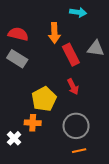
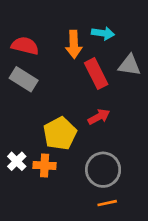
cyan arrow: (78, 12) -> (103, 33), moved
red arrow: (73, 87) -> (99, 117), turned -91
white cross: (14, 138) -> (17, 161), moved

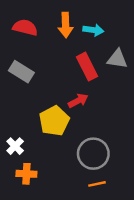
orange arrow: (74, 44) -> (66, 25), moved
red semicircle: (25, 46) -> (25, 27), moved
red arrow: (99, 117) -> (78, 101), moved
orange cross: (45, 165) -> (26, 174), moved

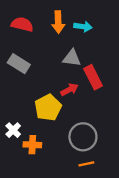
gray triangle: (117, 59) -> (72, 58), moved
red rectangle: (87, 67) -> (93, 77), moved
orange cross: (26, 174) -> (32, 145), moved

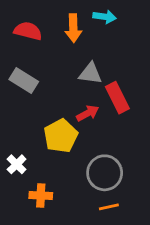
cyan arrow: (83, 27) -> (105, 17), moved
orange cross: (32, 145) -> (41, 196), moved

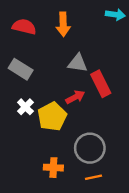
cyan arrow: (105, 17) -> (115, 15), moved
white cross: (17, 164) -> (25, 107), moved
orange cross: (41, 196) -> (53, 168), moved

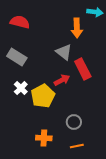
orange arrow: (63, 24) -> (77, 28), moved
gray triangle: (78, 63) -> (64, 52), turned 30
gray circle: (90, 148) -> (74, 122), size x0.6

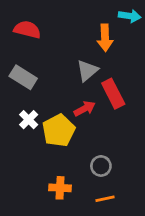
gray triangle: (64, 52) -> (87, 70), turned 42

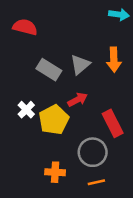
orange arrow: (105, 38) -> (114, 60), moved
gray rectangle: (23, 77) -> (49, 70), moved
red rectangle: (113, 94) -> (113, 123), moved
gray circle: (101, 166) -> (93, 152), size x1.5

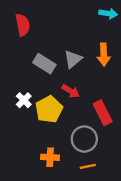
red semicircle: (25, 27) -> (23, 25), turned 65
red arrow: (78, 100) -> (71, 91), turned 60

